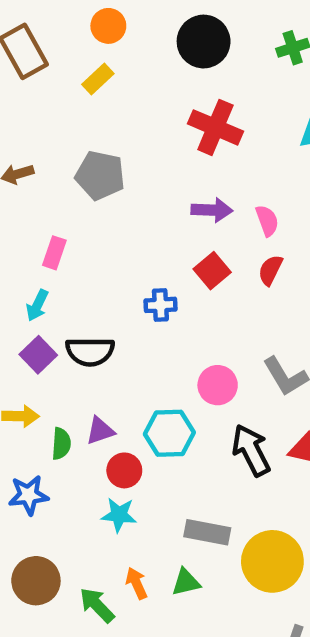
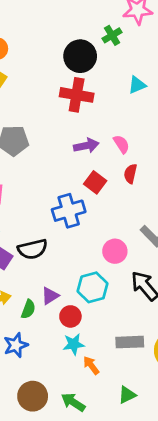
black circle: (204, 42) -> (80, 56), moved
blue cross: (160, 305) -> (69, 211), size x1.6
green semicircle: (61, 444) -> (28, 309), turned 30
green triangle: (186, 582) -> (127, 395), moved
orange arrow: (137, 583) -> (91, 365), moved

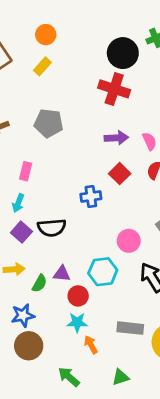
blue cross: (69, 211) -> (91, 197), size x0.7
purple triangle: (50, 296) -> (62, 274), turned 30
brown circle: (33, 396) -> (29, 346), moved

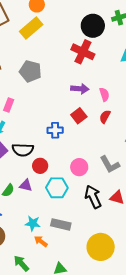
yellow rectangle: (42, 66) -> (31, 28), size x1.6
red circle: (78, 296) -> (40, 166), moved
gray rectangle: (130, 328) -> (61, 224), moved
orange arrow: (91, 345) -> (41, 241), turned -32

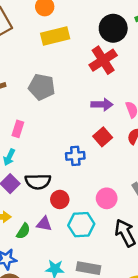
yellow rectangle: (31, 28) -> (55, 36), moved, turned 30
red cross: (83, 52) -> (103, 60), turned 35

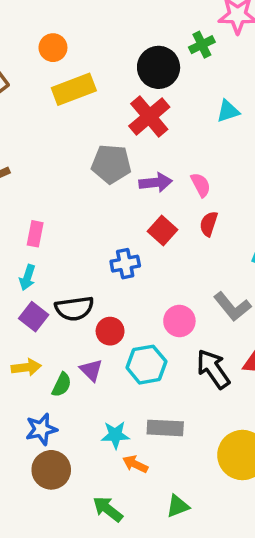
gray pentagon: (42, 87) -> (111, 164), moved
purple triangle: (44, 224) -> (91, 370), turned 42

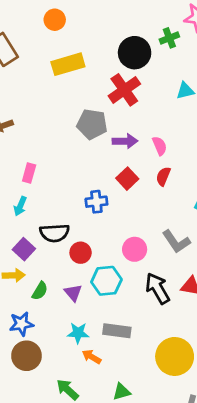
orange circle: (53, 48) -> (55, 20), moved
purple square: (34, 317) -> (24, 249), moved
purple triangle: (91, 370) -> (73, 293), moved

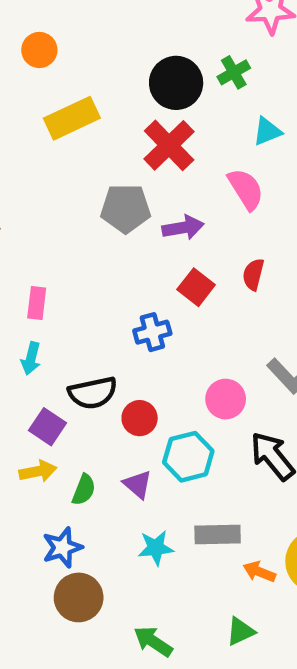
green cross: (169, 38) -> (234, 72), moved
pink semicircle: (160, 146) -> (246, 189), moved, size x1.4
orange arrow: (92, 357) -> (259, 572), moved

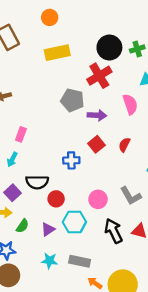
purple triangle: (138, 484) -> (48, 229), turned 32

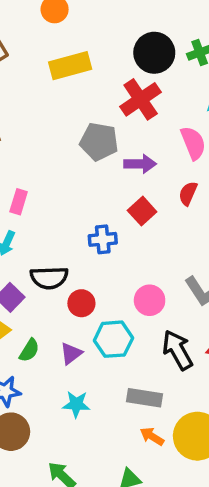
red semicircle: (124, 145) -> (188, 193), moved
gray rectangle: (80, 261) -> (145, 398), moved

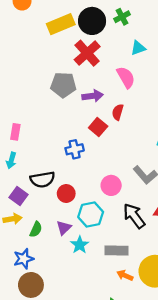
yellow rectangle: (70, 66) -> (61, 24), moved
red semicircle: (188, 193) -> (118, 112), moved
cyan star: (76, 404) -> (80, 245), moved, turned -30

